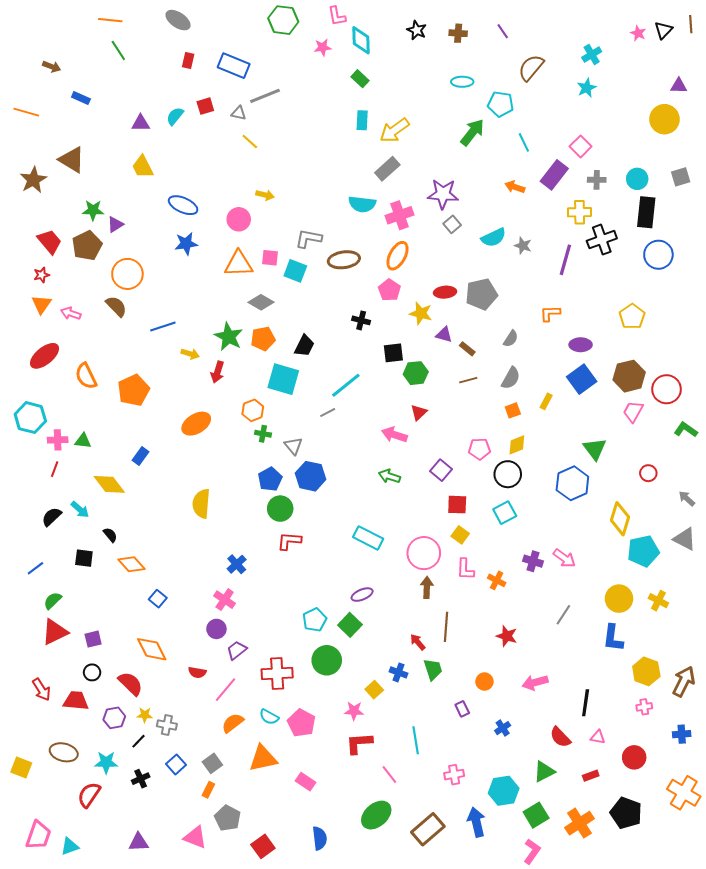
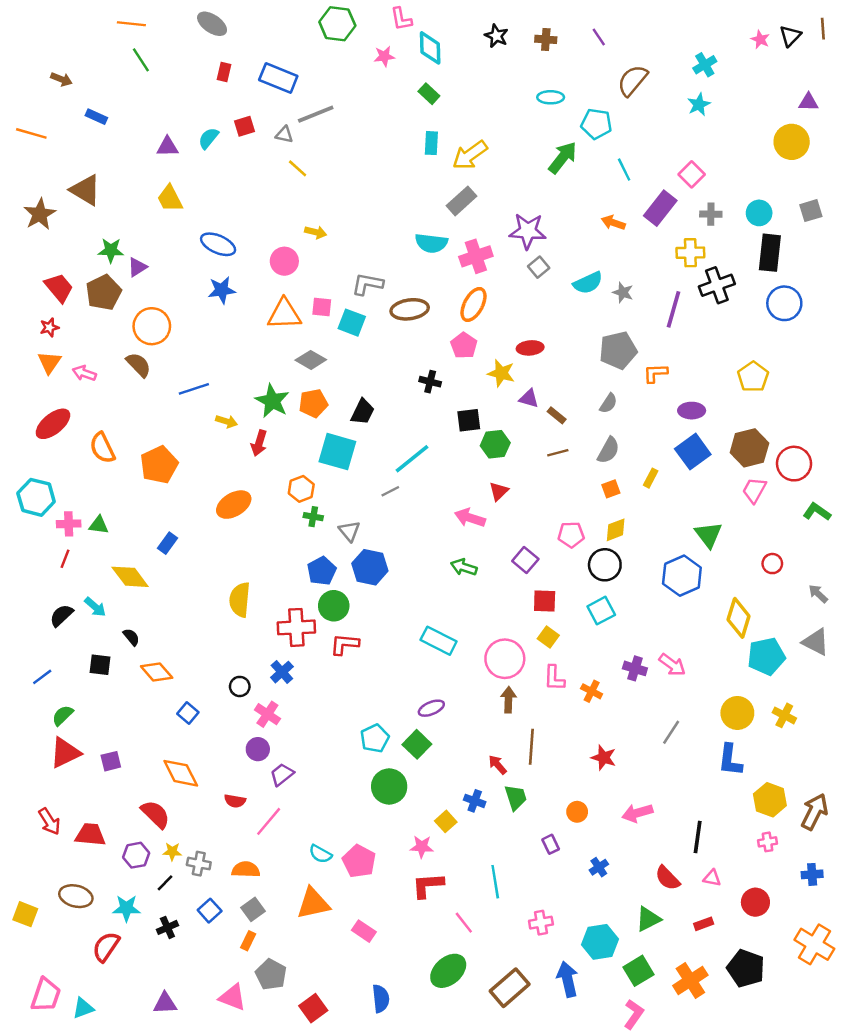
gray pentagon: (481, 294) -> (618, 350), moved
black circle: (92, 672) -> (240, 686), moved
red cross: (277, 673) -> (296, 627), moved
orange semicircle: (233, 723) -> (246, 870), moved, turned 40

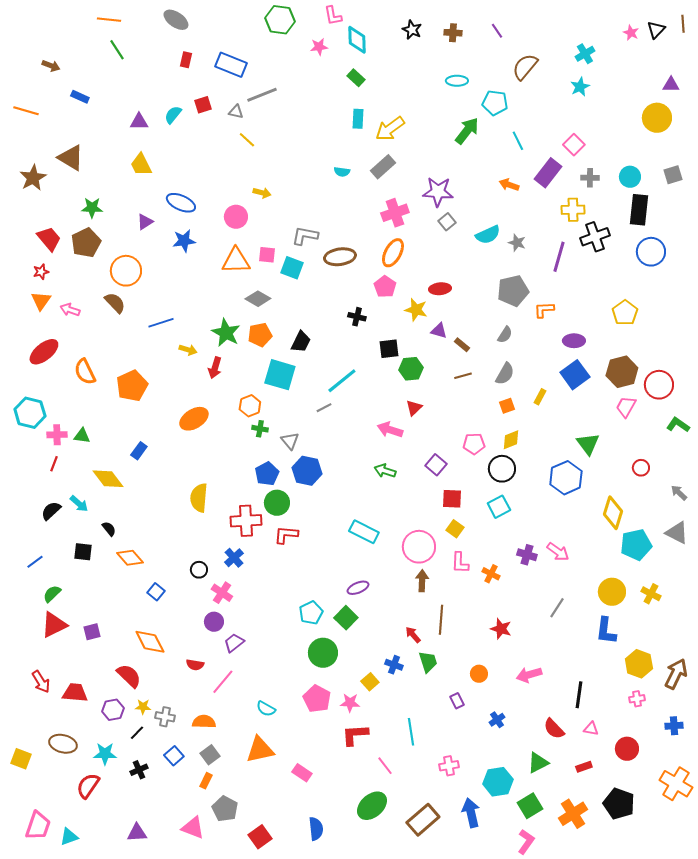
cyan semicircle: (431, 243) -> (342, 172), moved, size x0.6
purple triangle: (137, 267) -> (145, 222), moved
pink pentagon: (359, 861) -> (317, 699), moved

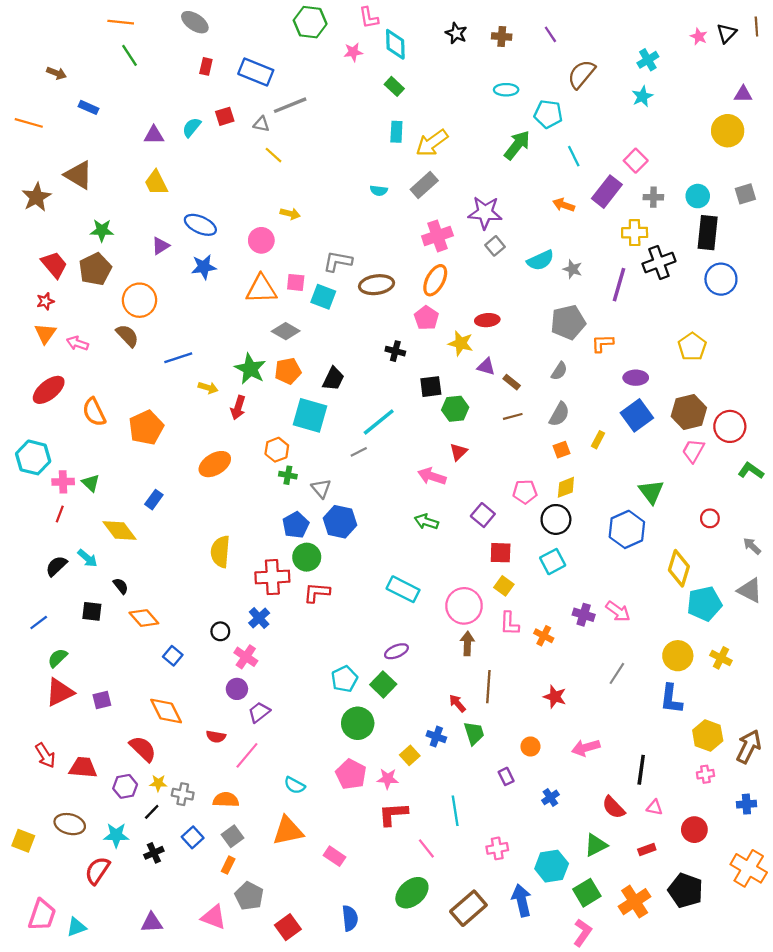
green triangle: (82, 436) -> (91, 483), turned 36

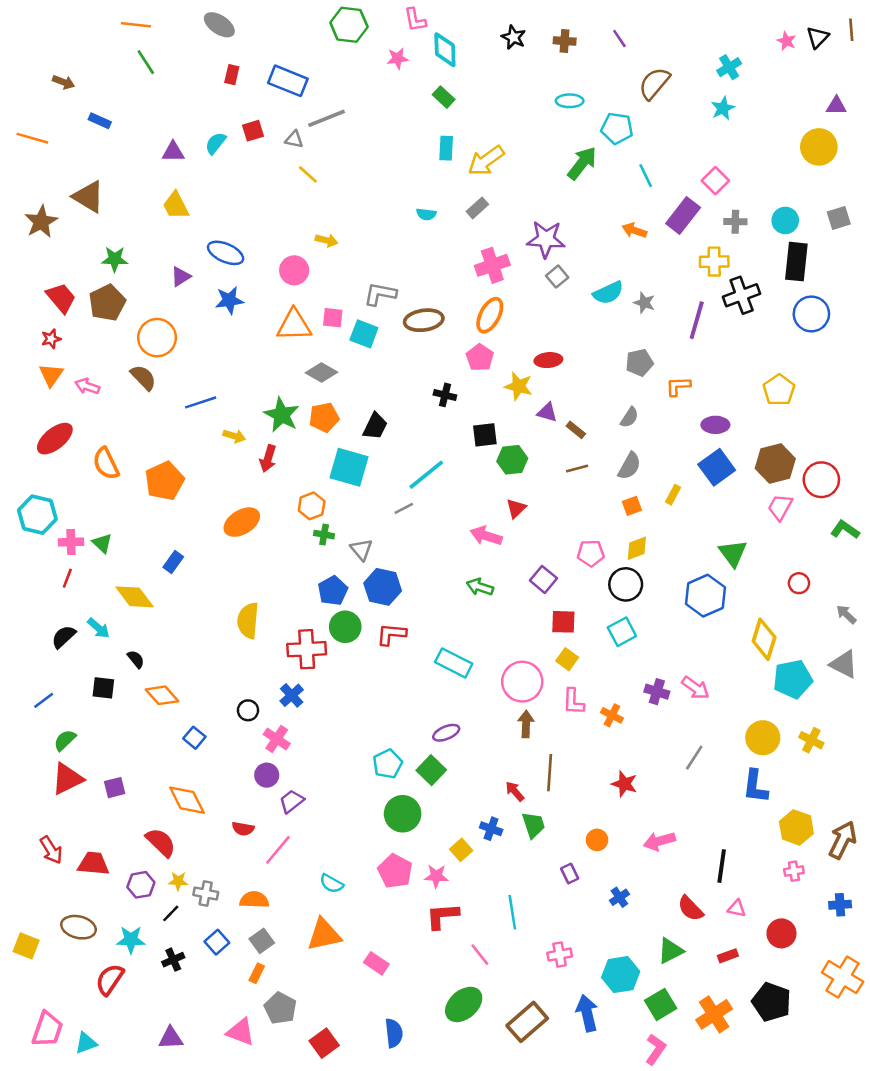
gray rectangle: (424, 185) -> (477, 208), size x0.7
gray pentagon: (568, 322) -> (639, 363), size x0.7
red L-shape: (317, 593) -> (391, 634), moved

